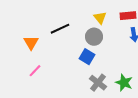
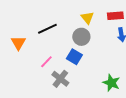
pink line: (35, 71) -> (46, 62), moved
gray cross: (98, 83) -> (60, 79), moved

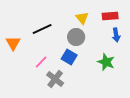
green star: (111, 83) -> (106, 62), moved

